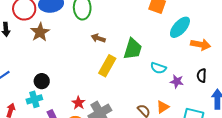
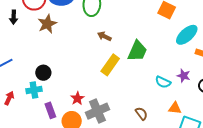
cyan semicircle: (158, 68) -> (163, 82), moved
purple star: (177, 81) -> (184, 76), moved
orange triangle: (163, 107) -> (175, 108), moved, turned 32

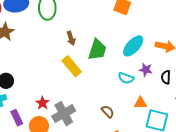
cyan ellipse: (187, 35) -> (133, 46), moved
brown arrow: (104, 36) -> (71, 38), moved, turned -128
yellow rectangle: (110, 65) -> (72, 66), turned -70

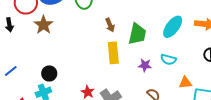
yellow rectangle: (72, 66) -> (113, 53), turned 40
purple star: (146, 70) -> (145, 65), moved

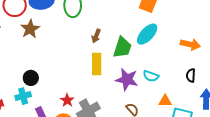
brown arrow: (110, 25) -> (96, 36), turned 40
cyan ellipse: (173, 27) -> (147, 34), moved
purple star: (145, 65) -> (127, 79), size x1.6

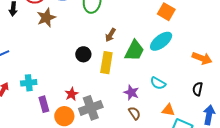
black circle: (31, 78) -> (83, 54), moved
purple star: (127, 79) -> (131, 93), moved, size x0.7

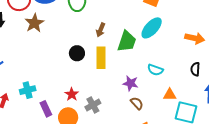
gray cross: (91, 108) -> (93, 105), size x0.7

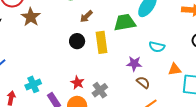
brown arrow: (101, 30) -> (86, 16), moved, turned 32
green trapezoid: (127, 41) -> (125, 23), turned -110

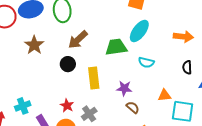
brown arrow: (86, 16) -> (78, 40), size x1.5
brown star: (31, 17) -> (34, 45), moved
yellow rectangle: (102, 42) -> (94, 78), moved
cyan semicircle: (157, 47) -> (146, 62), moved

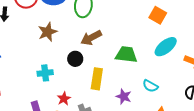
cyan ellipse: (139, 31) -> (166, 47), moved
cyan semicircle: (146, 62) -> (150, 86), moved
cyan cross: (23, 106) -> (45, 73), moved

